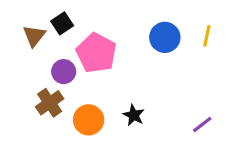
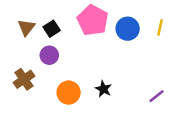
black square: (62, 23) -> (52, 29), moved
pink pentagon: (96, 53) -> (93, 20), moved
brown cross: (50, 103) -> (24, 79), moved

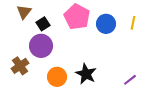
brown triangle: (26, 27) -> (24, 12), moved
purple circle: (49, 55) -> (41, 46), size x1.5
black star: (103, 89) -> (86, 74), size x1.5

